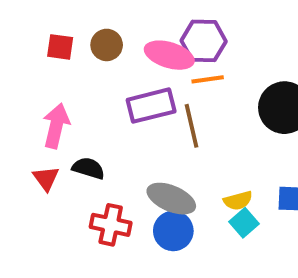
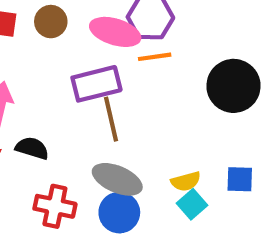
brown line: (192, 126) -> (111, 119), moved

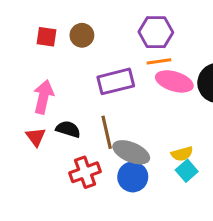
pink ellipse: (115, 32) -> (174, 81), moved
brown line: (111, 119) -> (107, 132), moved
red cross: (55, 206) -> (85, 172), turned -32

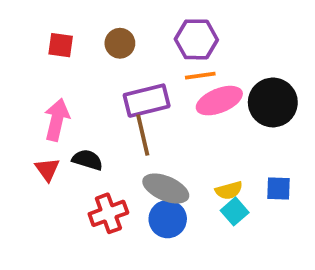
brown circle: (82, 35) -> (120, 43), moved
pink ellipse: (174, 81) -> (219, 101), turned -39
brown line: (107, 132) -> (143, 135), moved

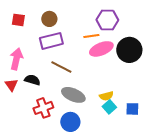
purple hexagon: (196, 39) -> (107, 20), moved
purple rectangle: (147, 101) -> (51, 41), moved
brown line: (143, 135) -> (61, 67), turned -50
blue square: (279, 189) -> (132, 109), moved
blue circle: (168, 219) -> (70, 122), moved

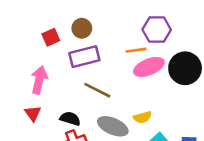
red square: (18, 20) -> (51, 37), moved, turned -32
black semicircle: (32, 80) -> (70, 119), moved
yellow semicircle: (106, 96) -> (142, 117), moved

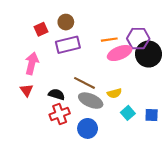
purple hexagon: (157, 30) -> (138, 39), moved
brown line: (97, 90) -> (84, 83), moved

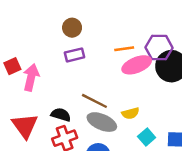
red square: (41, 29) -> (12, 66), moved
purple rectangle: (68, 45) -> (75, 55), size x0.7
red triangle: (27, 90) -> (25, 126), moved, size x1.6

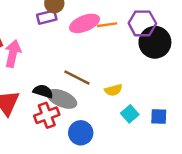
purple rectangle: (75, 55) -> (47, 17), moved
pink ellipse: (137, 65) -> (84, 23), moved
gray ellipse: (102, 122) -> (62, 99), moved

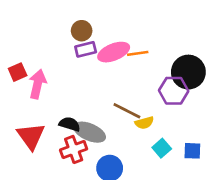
purple rectangle: (47, 17) -> (86, 49), moved
purple hexagon: (142, 23) -> (174, 91), moved
brown line: (77, 77) -> (127, 111), moved

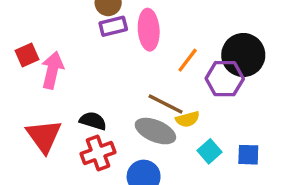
pink ellipse: (114, 52) -> (149, 30), turned -72
orange line: (138, 53) -> (188, 60), moved, turned -45
gray ellipse: (90, 132) -> (155, 131), moved

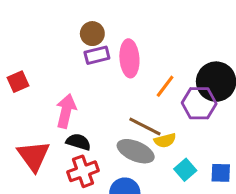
pink arrow: (52, 70) -> (66, 111), moved

